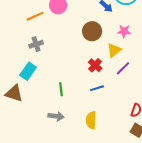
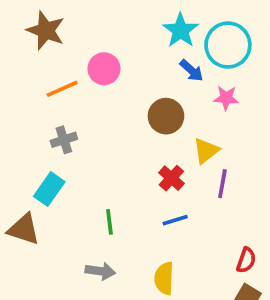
pink star: (124, 31) -> (226, 98), moved
purple line: (123, 68) -> (222, 184), turned -35

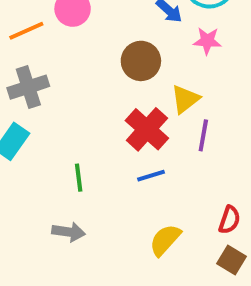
gray cross: (64, 140) -> (28, 87), size x1.4
red cross: (171, 178) -> (147, 129), size x1.5
yellow semicircle: (164, 278) -> (165, 240), moved, turned 40

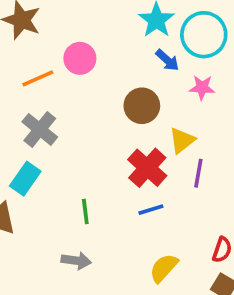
gray cross: (28, 87) -> (40, 129), turned -33

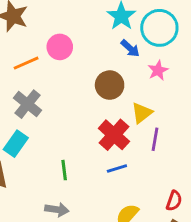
pink star: (202, 88) -> (158, 70), turned -30

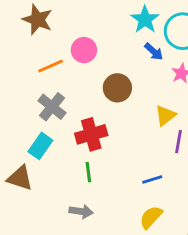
brown circle: (110, 85) -> (117, 88), moved
red cross: (114, 135) -> (91, 134), moved, turned 32
blue line: (117, 169) -> (152, 179), moved

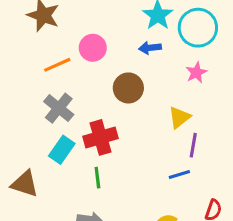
blue arrow: (154, 52) -> (150, 48), moved, turned 132
cyan rectangle: (40, 146) -> (62, 150), moved
blue line: (152, 179) -> (179, 175), moved

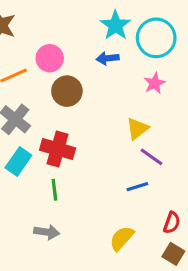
brown circle: (128, 88) -> (67, 91), moved
red cross: (100, 137) -> (58, 149), turned 32
purple line: (193, 145) -> (151, 157), turned -65

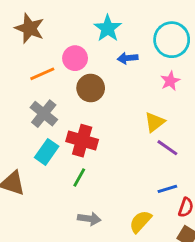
cyan star: (115, 25) -> (108, 28), moved
blue line: (137, 187) -> (167, 189), moved
green line: (54, 190) -> (79, 178), turned 36
gray arrow: (47, 232) -> (89, 219), moved

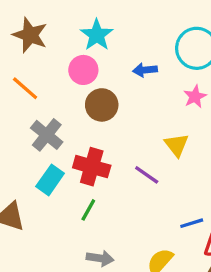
cyan star: (108, 28) -> (97, 35), moved
orange line: (42, 74) -> (25, 88), moved, turned 65
yellow triangle: (155, 122) -> (177, 145), turned -30
purple line: (167, 148) -> (147, 175), moved

